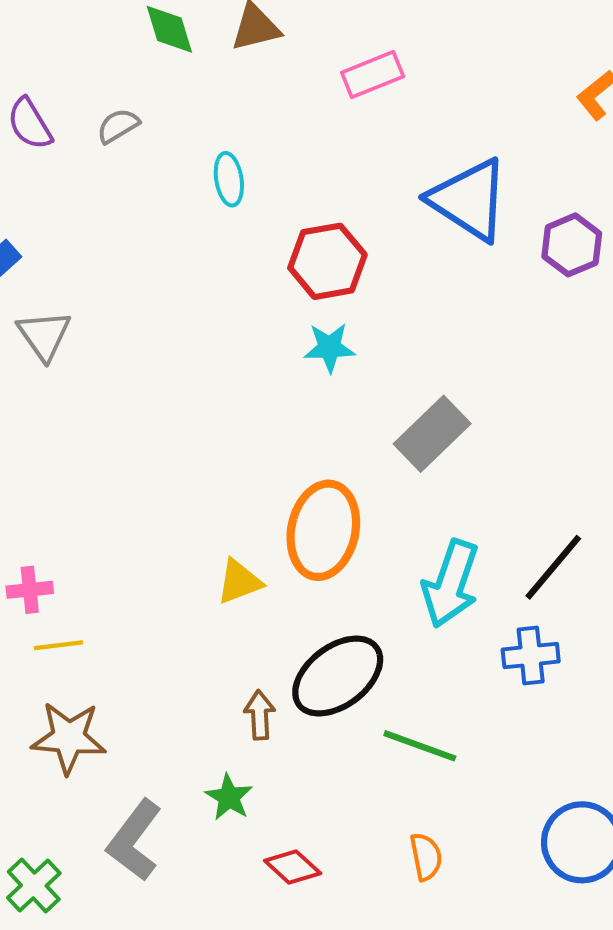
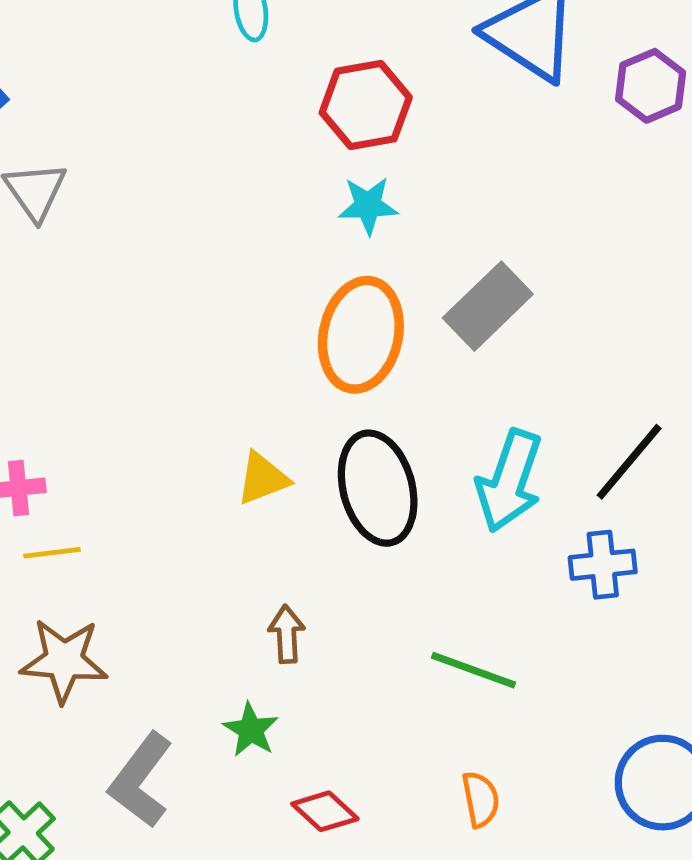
orange ellipse: (323, 530) -> (361, 335), moved
black ellipse: (338, 676) -> (378, 488), moved, turned -68

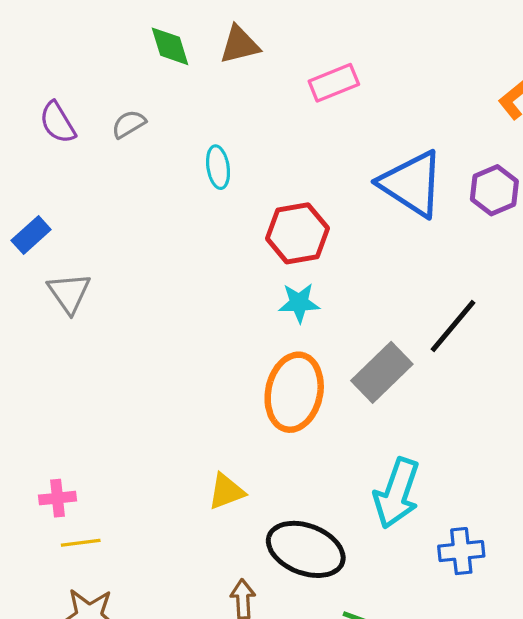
purple hexagon: (651, 86) -> (494, 190), moved
black line: (629, 462) -> (453, 326), moved
black ellipse: (378, 488) -> (306, 549), moved, turned -54

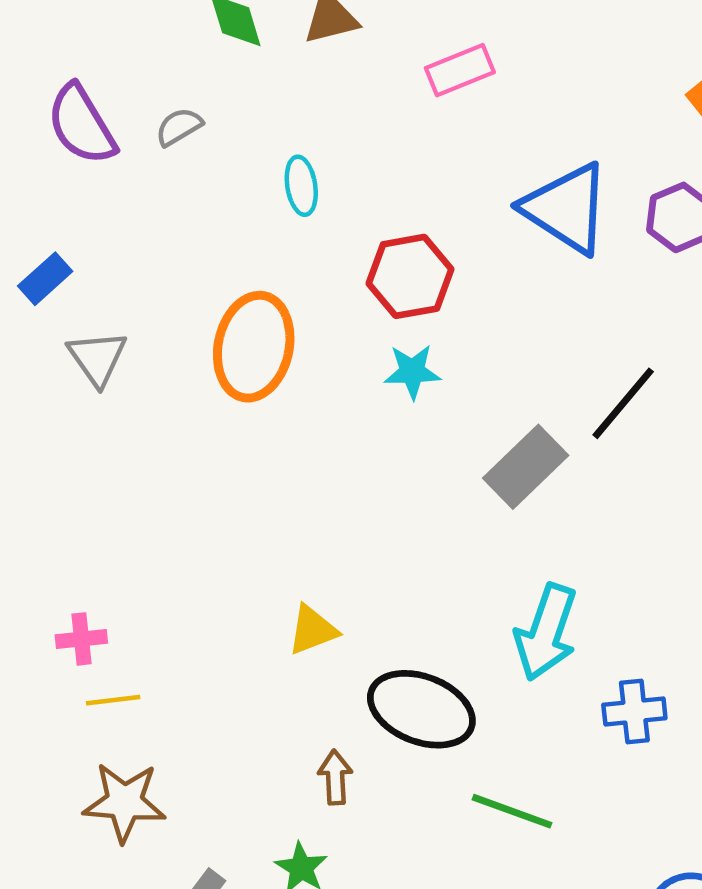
purple semicircle: (58, 122) -> (81, 125), size x1.4
orange ellipse: (294, 392) -> (254, 347), moved

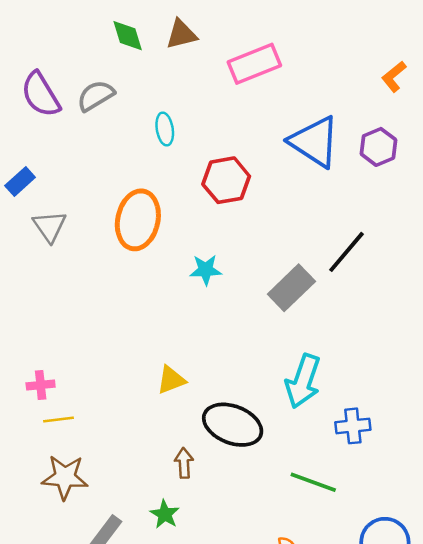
pink rectangle: (460, 70) -> (254, 64), size x1.4
gray semicircle: (179, 127) -> (96, 96), size x1.4
cyan star: (412, 372) -> (206, 270), moved
green line: (512, 811) -> (313, 482), moved

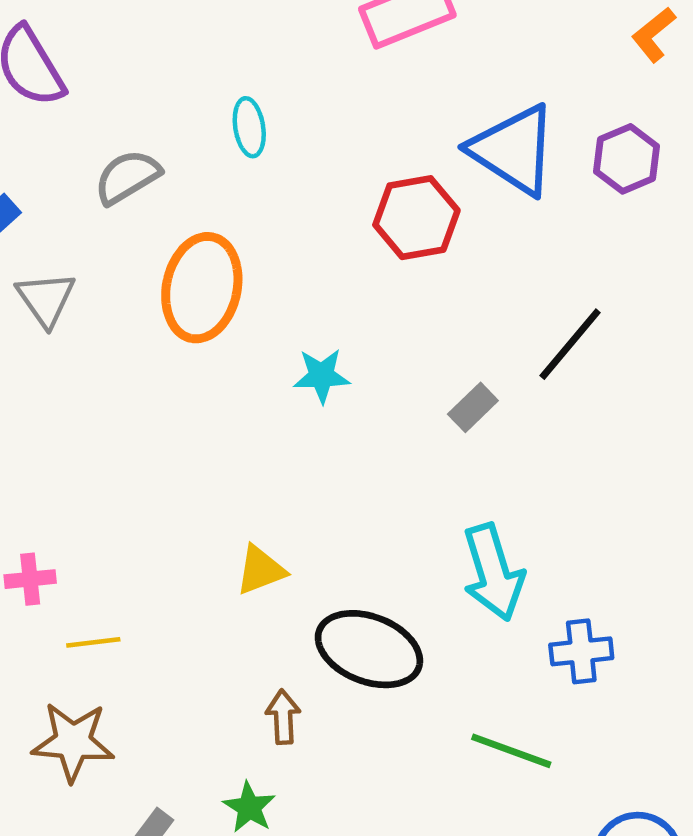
gray semicircle: (96, 96) -> (127, 177), moved
red hexagon: (226, 180) -> (416, 218), moved
gray rectangle: (291, 288) -> (473, 407), size x0.6
cyan arrow: (303, 381) -> (493, 572), turned -36
yellow line: (59, 420) -> (93, 642), moved

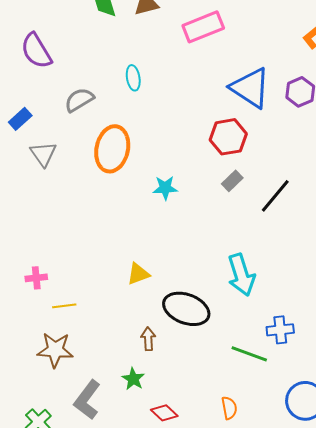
red hexagon: (416, 218) -> (228, 137), moved
black line: (570, 344) -> (275, 196), moved
gray rectangle: (473, 407) -> (232, 181), moved
blue cross: (581, 651) -> (280, 330), moved

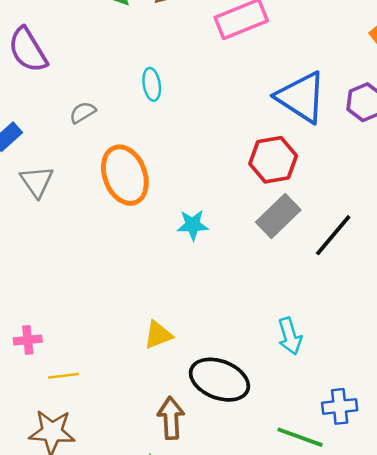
gray semicircle: (79, 100) -> (83, 112), size x0.7
orange ellipse: (112, 149) -> (125, 175), turned -33
gray rectangle: (232, 181) -> (278, 216), size x1.6
cyan arrow: (241, 275) -> (290, 336), size x0.7
brown arrow: (148, 339) -> (171, 418), size x1.4

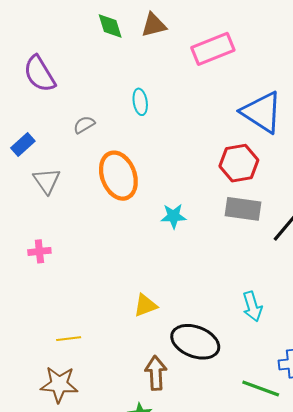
gray rectangle: (278, 216) -> (243, 209), turned 52
pink cross: (28, 340) -> (39, 251), moved

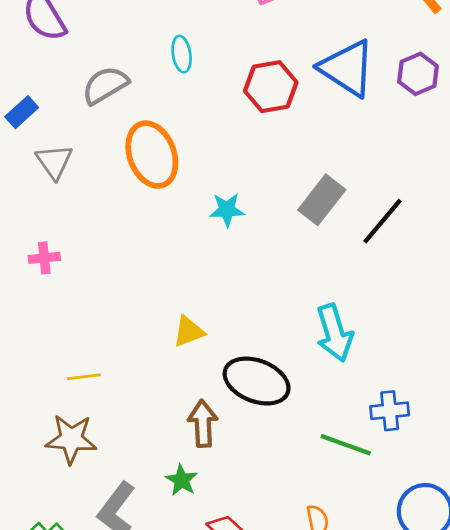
gray semicircle: (84, 125) -> (105, 85), size x1.6
red hexagon: (239, 163) -> (271, 87), moved
gray rectangle: (243, 209) -> (322, 200), turned -60
cyan arrow: (252, 306) -> (334, 333), size x1.4

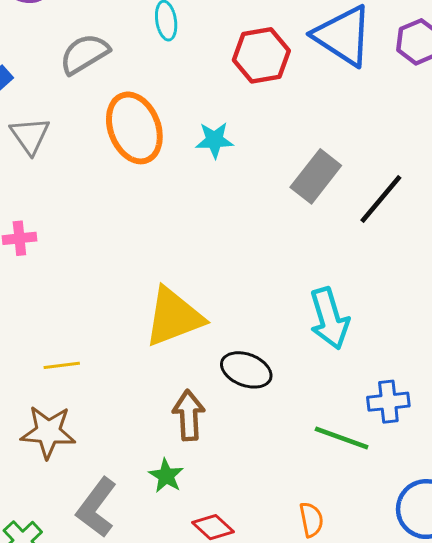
cyan star: (227, 210) -> (215, 140), moved
yellow triangle: (189, 331) -> (174, 317), size x1.8
black ellipse: (257, 381) -> (246, 370), size x0.7

